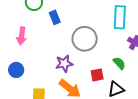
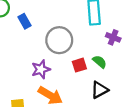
red square: (97, 75) -> (79, 65), moved

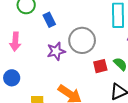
purple star: (41, 69) -> (56, 51), moved

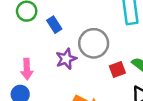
pink arrow: (15, 42) -> (27, 69), moved

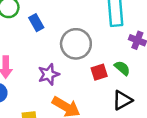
purple star: (66, 59) -> (49, 74), moved

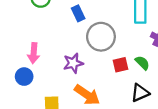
blue rectangle: (36, 23) -> (78, 13), moved

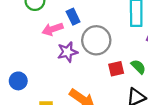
pink arrow: (34, 53) -> (52, 29), moved, turned 66
purple star: (73, 63) -> (67, 52), moved

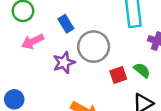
pink arrow: (52, 29) -> (33, 42), moved

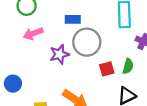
blue rectangle: (66, 24) -> (73, 19), moved, turned -63
green semicircle: (142, 70) -> (128, 66), turned 63

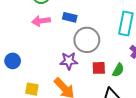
blue rectangle: (73, 19) -> (70, 17), moved
purple star: (59, 54) -> (69, 61), moved

